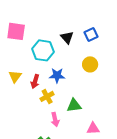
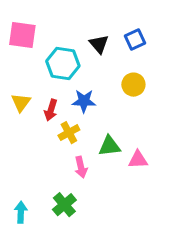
pink triangle: (93, 128) -> (138, 160), moved

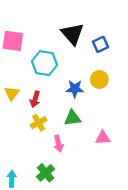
black triangle: (99, 44) -> (72, 34), moved, size x1.5
blue star: (84, 101) -> (75, 89), moved
yellow cross: (69, 133) -> (39, 123), moved
green triangle: (109, 146) -> (72, 118), moved

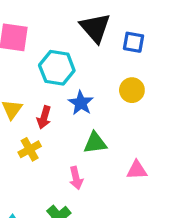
blue square: (100, 44) -> (134, 42), turned 35
blue star: (75, 89) -> (81, 103), moved, turned 30
yellow cross: (39, 123) -> (30, 149), moved

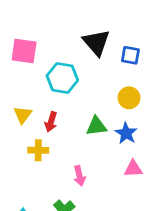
blue star: (81, 103) -> (126, 133), moved
green triangle: (95, 143) -> (96, 126), moved
yellow cross: (30, 149) -> (38, 150), turned 30

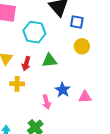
blue square: (130, 55) -> (77, 22), moved
green triangle: (96, 126) -> (49, 60), moved
blue star: (126, 133) -> (63, 90), moved

